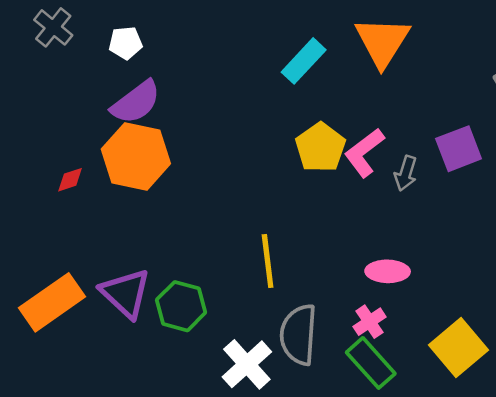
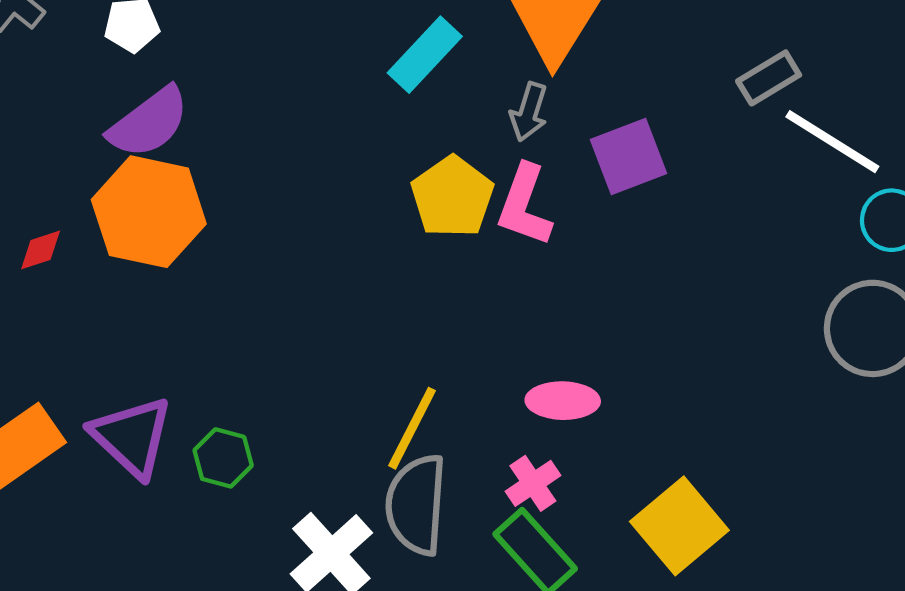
purple square: (459, 149) -> (629, 157), moved
pink L-shape: (364, 153) -> (524, 205), turned -33
gray arrow: (406, 173) -> (529, 112), moved
yellow line: (268, 261) -> (412, 428), moved, turned 34
green hexagon: (181, 306) -> (223, 458), size x0.7

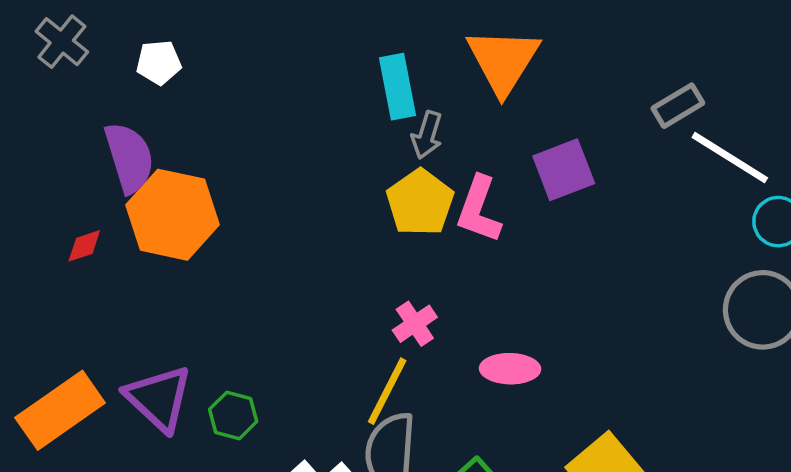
cyan rectangle: (425, 55) -> (398, 87), turned -54
gray arrow: (529, 112) -> (427, 135), moved
purple semicircle: (149, 123) -> (129, 158), moved, turned -70
pink cross: (533, 483) -> (415, 324), moved

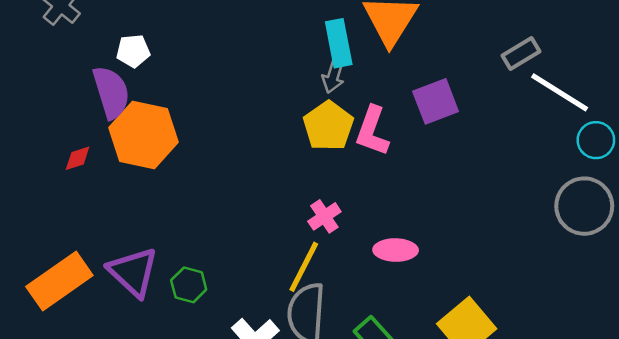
white pentagon: (159, 62) -> (133, 51), moved
cyan rectangle: (398, 87) -> (339, 43), moved

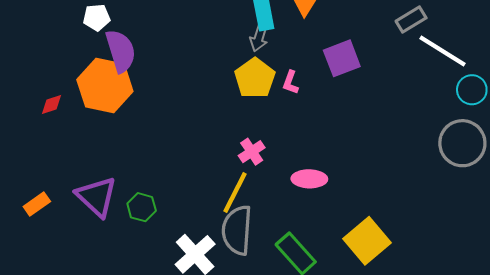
purple semicircle: (111, 92) -> (121, 51), moved
pink L-shape: (372, 131) -> (290, 82), size x0.6
orange rectangle: (59, 281) -> (37, 204), size x0.5

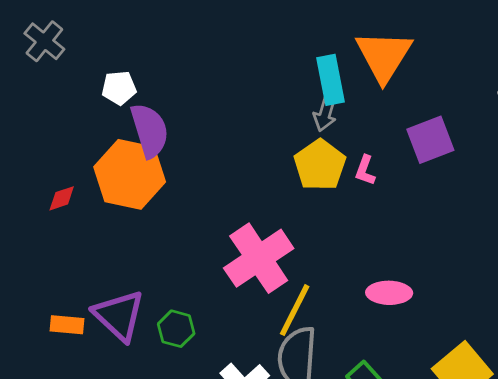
pink cross: (252, 152) -> (259, 258), moved, size x2.0
orange rectangle: (37, 204) -> (67, 325), moved, turned 40

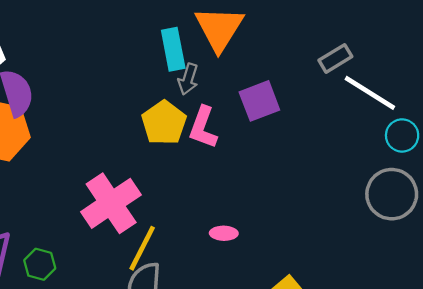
gray arrow: (325, 113) -> (188, 79), moved
pink L-shape: (365, 170) -> (203, 127), size x1.6
pink ellipse: (389, 293) -> (224, 233), size x0.7

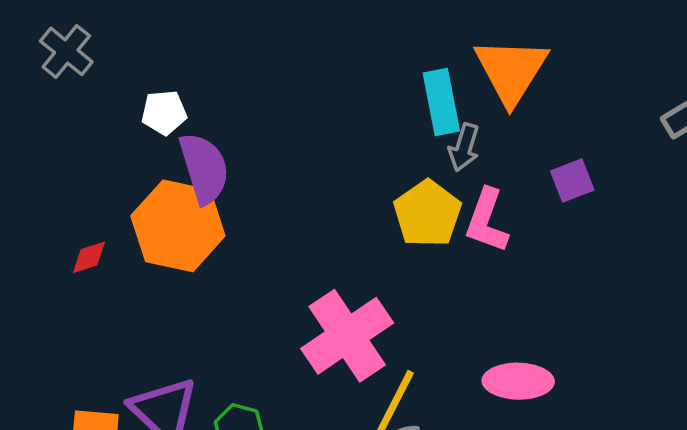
purple square: (259, 101) -> (572, 181), size x0.7
pink ellipse: (224, 233) -> (518, 381), size x1.6

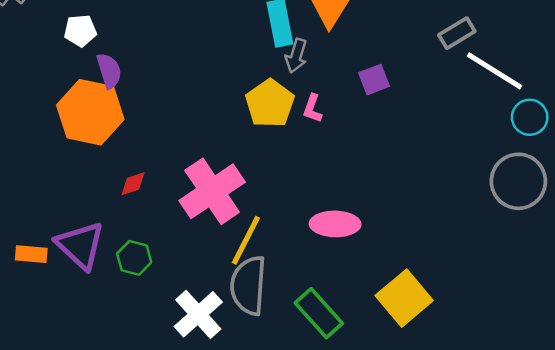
purple semicircle: (204, 168) -> (109, 71), size x0.7
pink L-shape: (487, 221) -> (312, 108), size x0.6
red diamond: (89, 257) -> (133, 184), moved

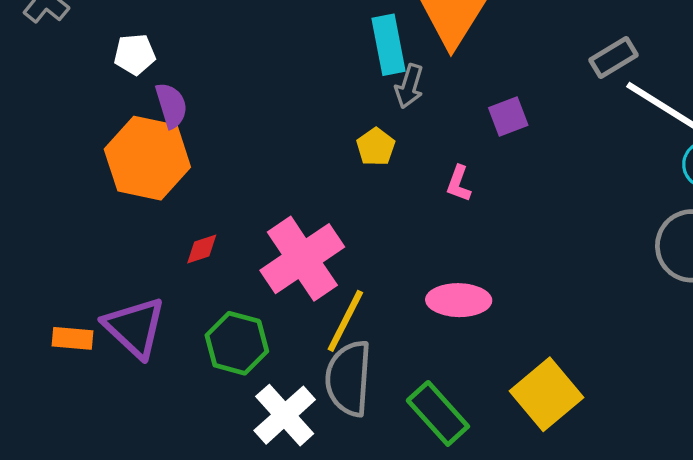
yellow pentagon: (270, 103) -> (376, 147), size x0.6
pink L-shape: (312, 108) -> (459, 184), moved
green hexagon: (134, 258) -> (237, 343), moved, size x1.4

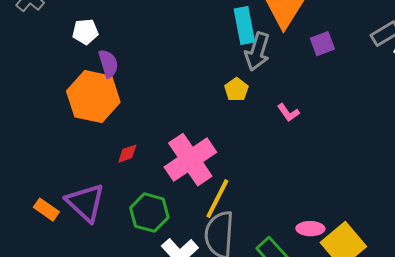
gray arrow: (409, 86) -> (257, 52), size x1.4
purple square: (508, 117) -> (322, 44), moved
pink L-shape: (459, 184) -> (288, 113), turned -55
pink ellipse: (459, 300) -> (310, 229), moved, size x0.7
orange rectangle: (72, 338) -> (46, 210), turned 30

